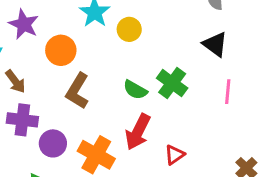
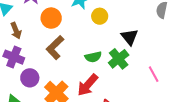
black triangle: (215, 44) -> (130, 37), moved
green semicircle: (135, 90) -> (93, 57), turned -56
pink line: (228, 92) -> (154, 74), turned -49

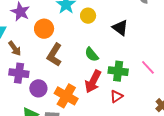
green semicircle: (93, 57) -> (92, 54), turned 77
green cross: (119, 59) -> (118, 71), moved, turned -30
pink line: (154, 74) -> (148, 67), moved

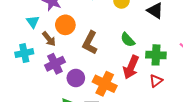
orange circle: (44, 29) -> (65, 25), moved
purple cross: (19, 73) -> (55, 64), turned -30

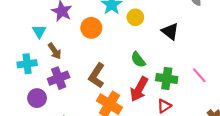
orange circle: (65, 25) -> (91, 28), moved
brown L-shape: (90, 43) -> (97, 76), moved
purple circle: (76, 78) -> (37, 98), moved

